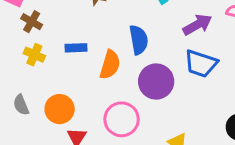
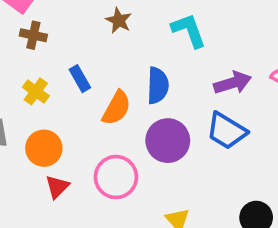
brown cross: (32, 22) -> (33, 35), turned -30
blue rectangle: (76, 48) -> (80, 79), turned 50
yellow cross: (34, 55) -> (36, 91), moved

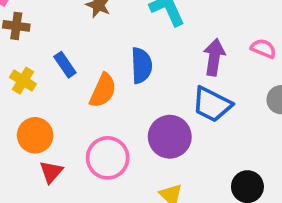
purple arrow: (233, 83) -> (214, 57), turned -60
purple circle: (168, 141) -> (170, 137), moved

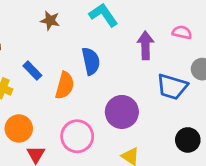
blue trapezoid: (212, 104) -> (172, 87), moved

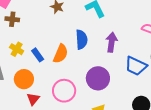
purple arrow: (145, 45) -> (112, 42), moved
blue rectangle: (32, 71) -> (38, 55), moved

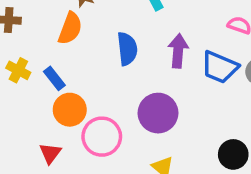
orange semicircle: (61, 54) -> (70, 28), moved
blue trapezoid: (136, 66) -> (220, 67), moved
orange circle: (24, 79) -> (70, 110), moved

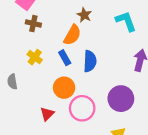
blue semicircle: (127, 49) -> (90, 61), moved
blue rectangle: (54, 78) -> (65, 58), moved

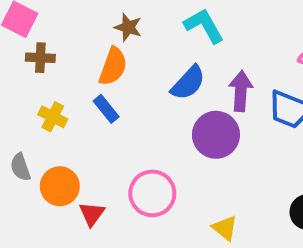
blue semicircle: (90, 61) -> (188, 83), moved, turned 50
orange circle: (64, 88) -> (60, 186), moved
purple circle: (121, 99) -> (216, 135), moved

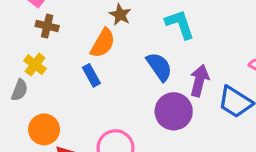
blue semicircle: (188, 83) -> (159, 67), turned -88
yellow cross: (53, 117) -> (35, 65), moved
gray semicircle: (20, 167) -> (20, 90), moved, turned -150

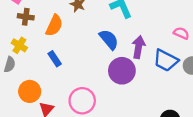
orange semicircle: (103, 43) -> (54, 26), moved
blue rectangle: (91, 75) -> (55, 59), moved

